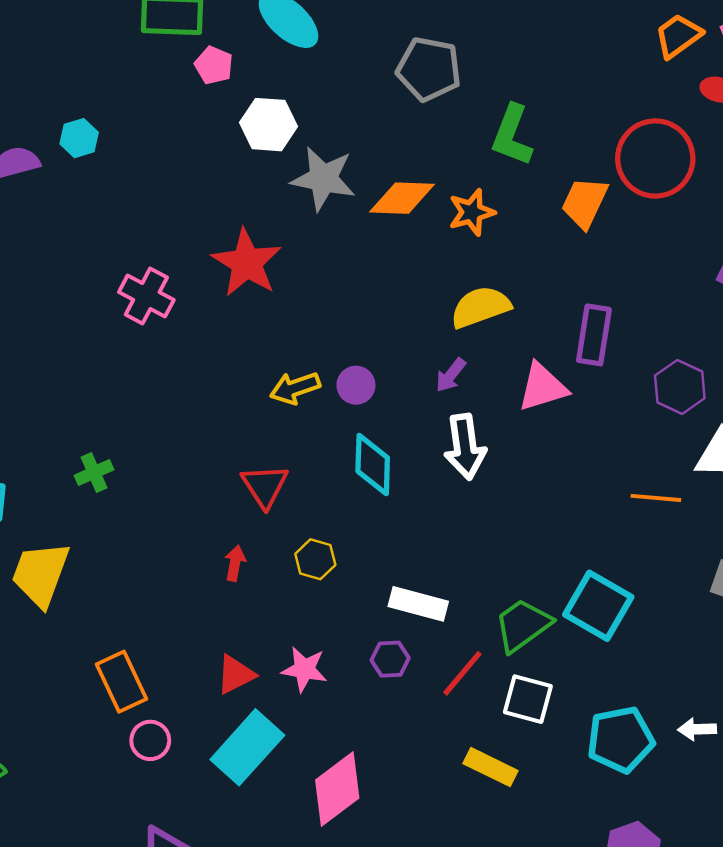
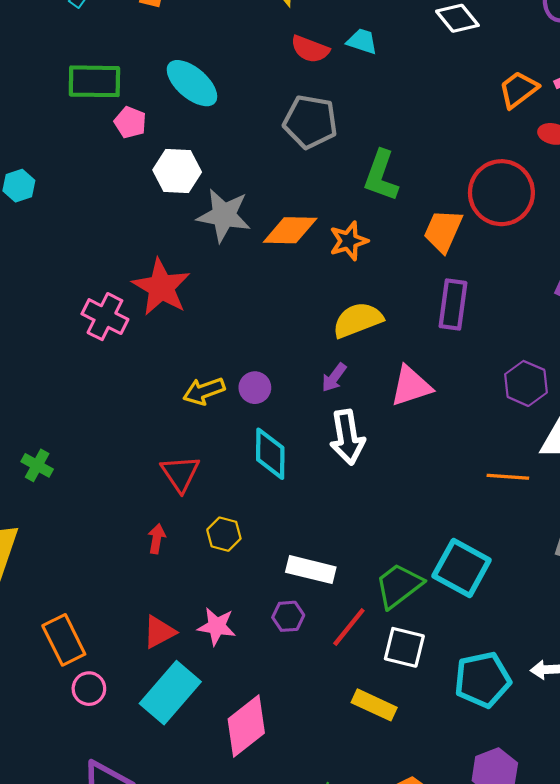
pink cross: (146, 296) -> (105, 317), moved
purple rectangle: (594, 335) -> (453, 305), moved
green cross: (94, 473) -> (37, 465), turned -36

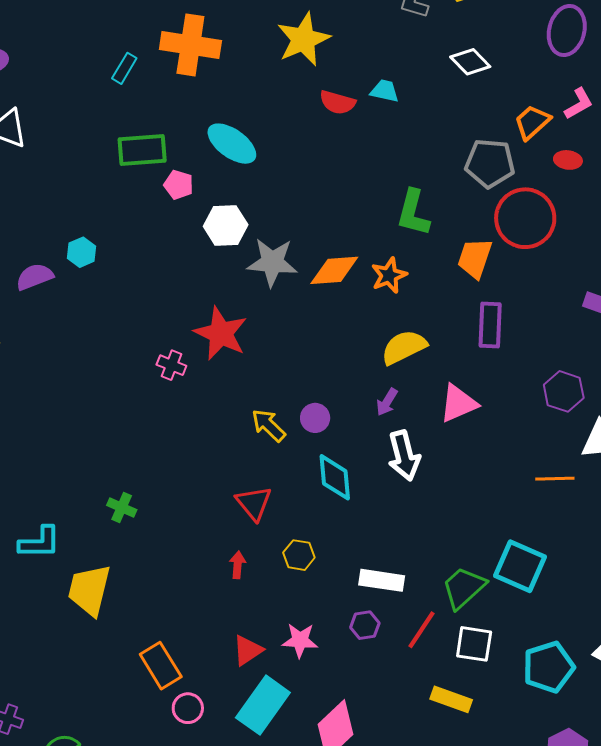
gray pentagon: (310, 122) -> (490, 163), moved
pink cross: (105, 317) -> (171, 365), size x0.7
yellow arrow: (204, 391) -> (269, 425), turned 69

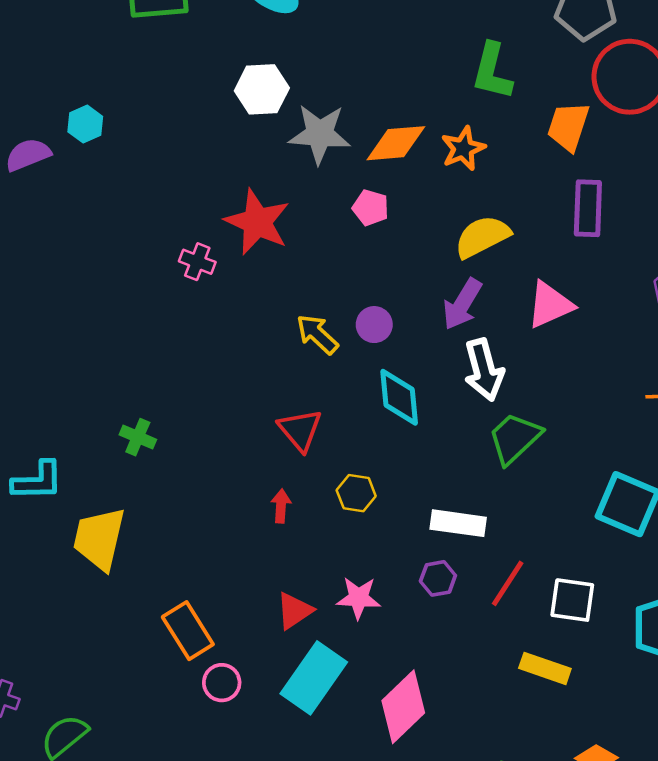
pink pentagon: (179, 185) -> (371, 208), moved
purple arrow: (387, 402) -> (462, 304), size x1.5
green trapezoid: (464, 588) -> (515, 438), moved

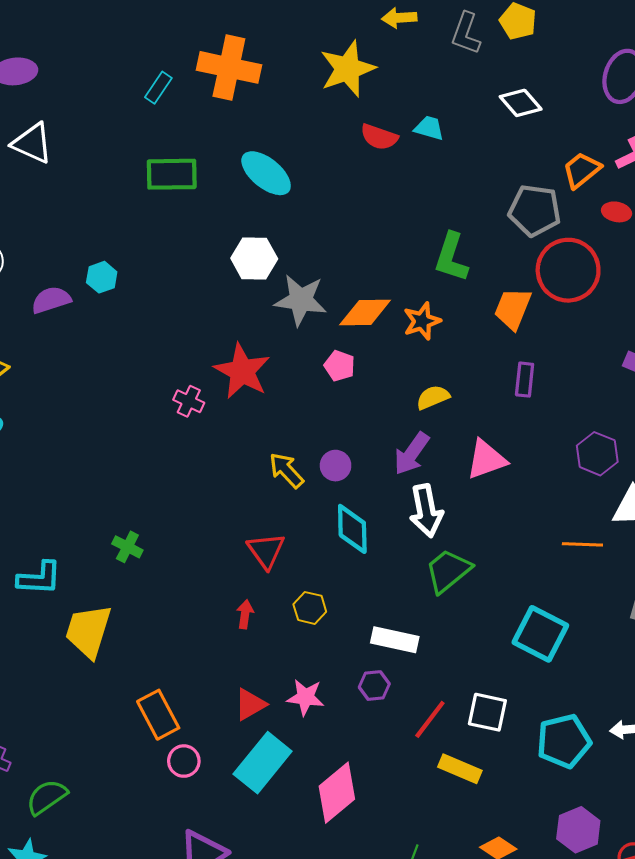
purple rectangle: (588, 208) -> (525, 380), size x0.7
yellow semicircle: (482, 237) -> (433, 397), size x0.7
red line: (508, 583) -> (430, 719), moved

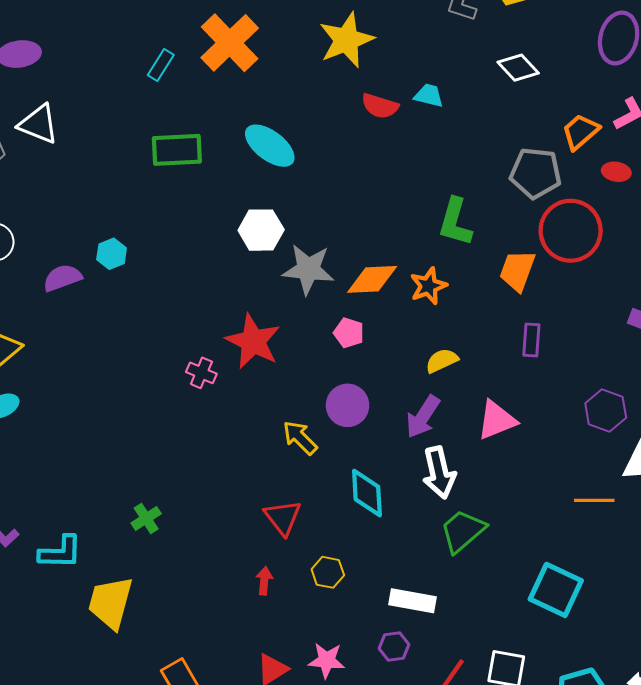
orange cross: (229, 67) -> (230, 43), turned 36
purple circle: (336, 466) -> (348, 405), moved, size x1.4
green cross: (127, 547) -> (146, 518), turned 32

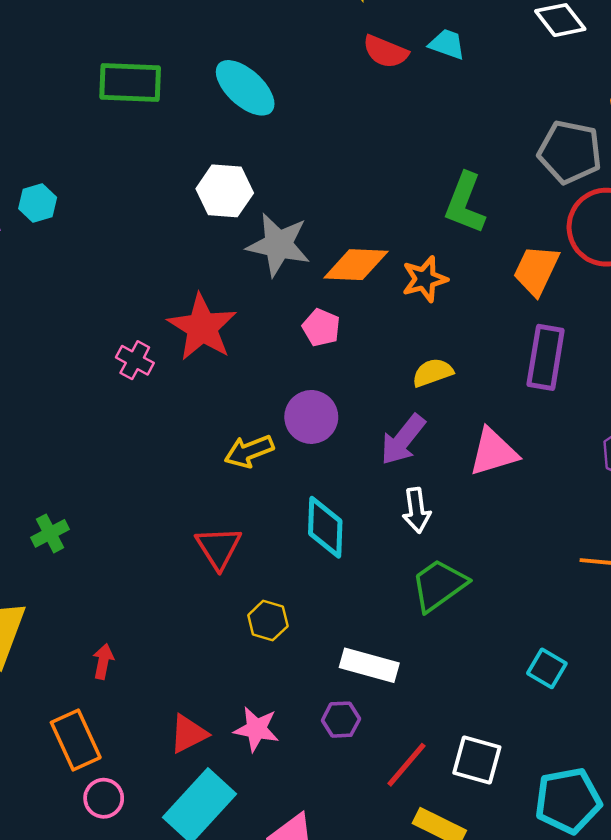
purple rectangle: (531, 340) -> (546, 357), size x1.5
yellow arrow: (300, 438) -> (249, 451), turned -72
white arrow: (439, 473) -> (416, 510), size x0.7
red arrow: (264, 581) -> (103, 661), moved
cyan square: (556, 590) -> (547, 668), size x0.6

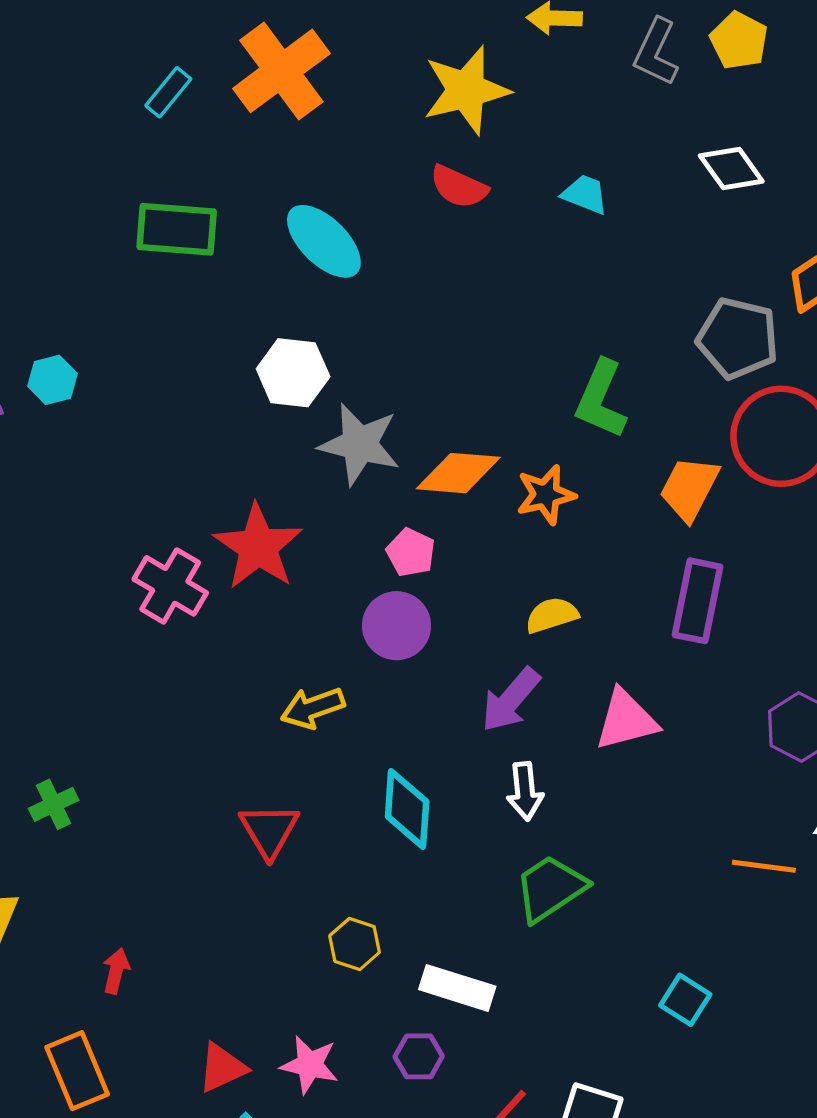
red semicircle: (385, 52) -> (459, 187), moved
pink cross: (135, 360) -> (170, 586), size x1.5
purple circle: (311, 417) -> (397, 626), moved
yellow hexagon: (268, 621) -> (355, 944), moved

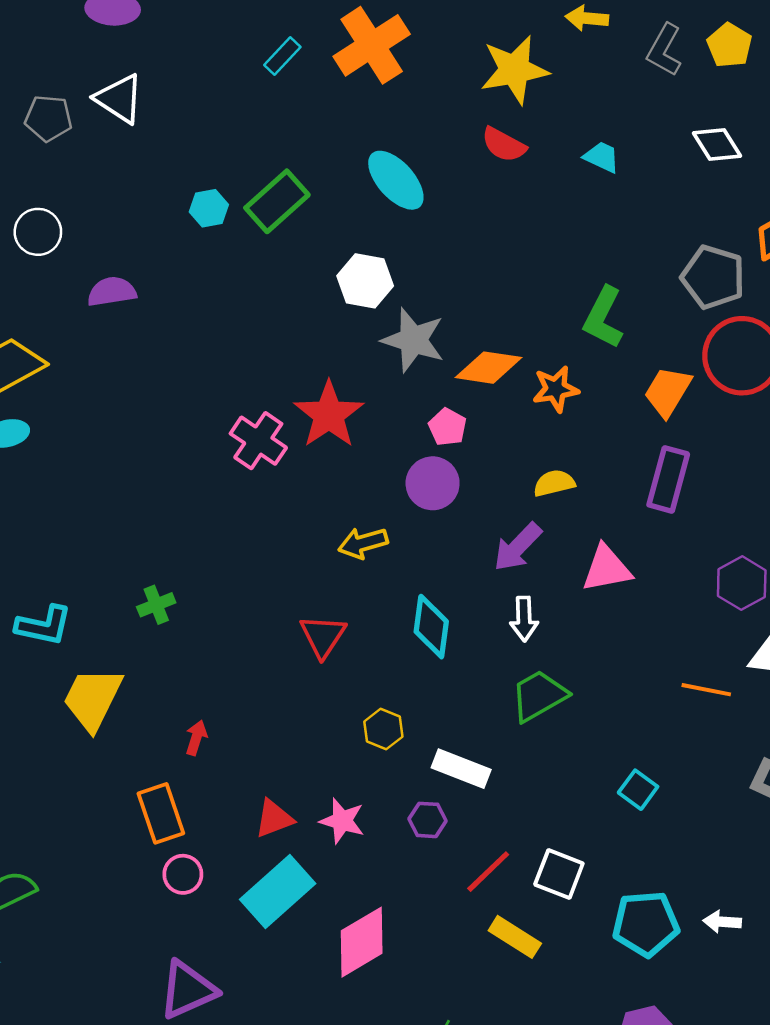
green rectangle: (177, 229) -> (277, 201), moved, turned -50
cyan hexagon: (52, 380) -> (209, 208), moved

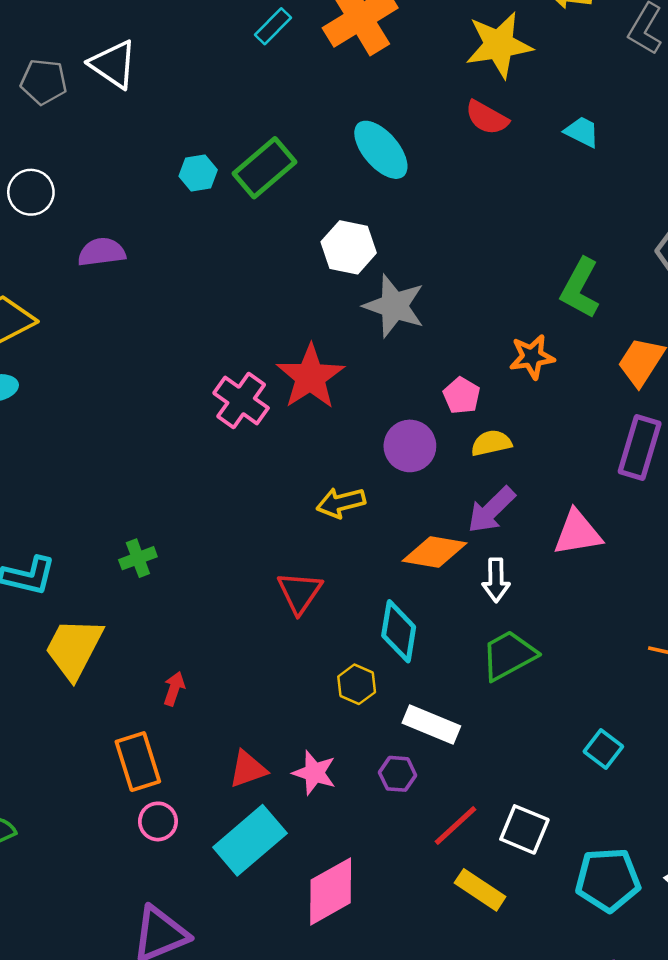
orange diamond: (489, 368) -> (434, 552), moved
pink pentagon: (447, 427) -> (462, 396), moved
yellow semicircle: (554, 483) -> (491, 443), moved
cyan diamond: (431, 627) -> (399, 631), moved

